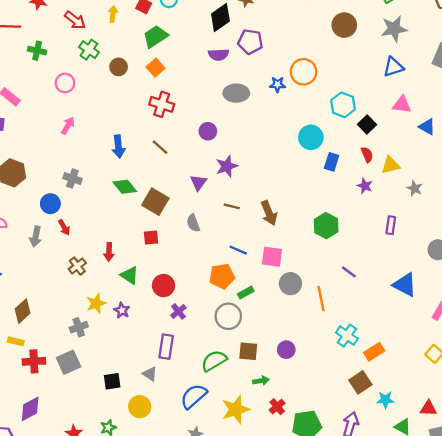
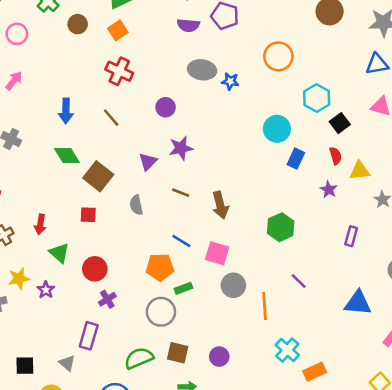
blue star: (277, 84) -> (230, 81), moved
blue triangle: (405, 285) -> (358, 303), turned -30

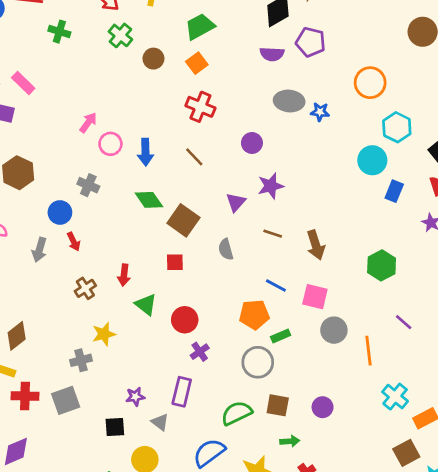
pink circle: (17, 34) -> (110, 144), moved
cyan hexagon: (317, 98) -> (397, 127), moved
purple star: (46, 290) -> (135, 397), moved, turned 30

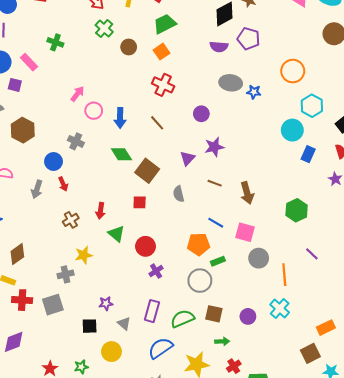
green cross: (59, 32) -> (55, 42), moved
purple rectangle: (182, 392) -> (152, 311), moved
cyan cross: (395, 397) -> (280, 308), moved

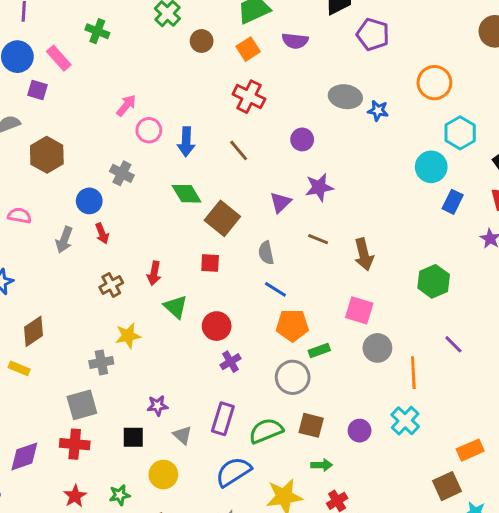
purple semicircle: (219, 47) -> (295, 41), moved
blue line: (216, 223) -> (275, 289), moved
red cross: (22, 300) -> (75, 444), moved

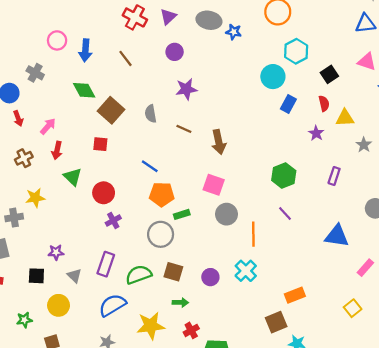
pink arrow: (126, 106) -> (48, 126), moved
purple triangle: (280, 202) -> (168, 17), moved
gray semicircle: (266, 253) -> (151, 114), moved
green hexagon: (434, 281) -> (284, 176), moved

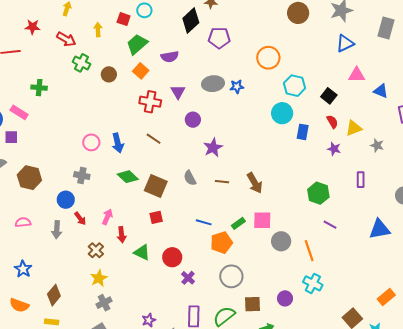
yellow star: (35, 198) -> (99, 278), moved
green rectangle: (182, 214) -> (238, 223), moved
orange rectangle: (295, 295) -> (386, 297), moved

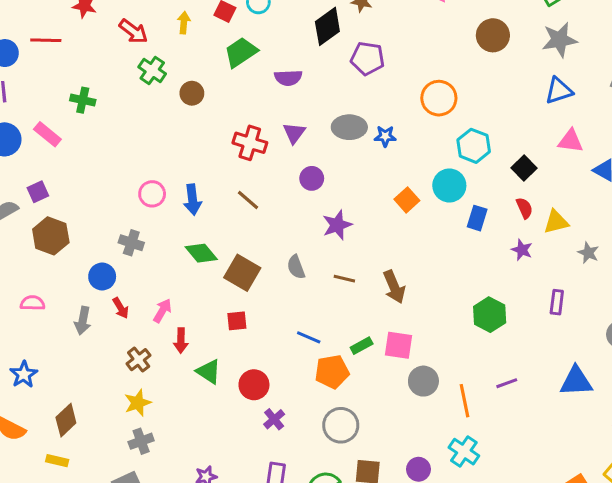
orange square: (141, 71) -> (407, 200), moved
purple square: (11, 137) -> (38, 192), moved, turned -32
purple line: (330, 225) -> (507, 383), moved, turned -56

